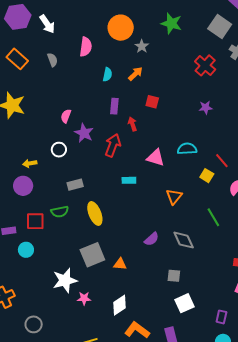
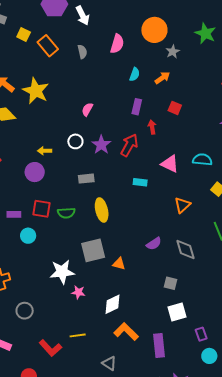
purple star: (84, 133) -> (101, 145), moved
green semicircle: (60, 212) -> (66, 213), moved
purple rectangle: (221, 317) -> (201, 334), moved, turned -40

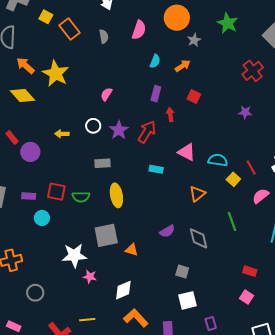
cyan semicircle: (202, 160) -> (218, 160), moved
purple circle: (35, 172) -> (30, 152), moved

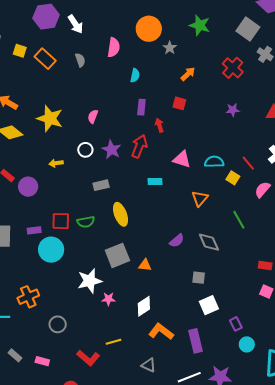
orange arrow: (183, 66) -> (188, 74), moved
yellow star: (56, 74) -> (50, 118), moved
cyan circle: (42, 218) -> (51, 250), size x1.6

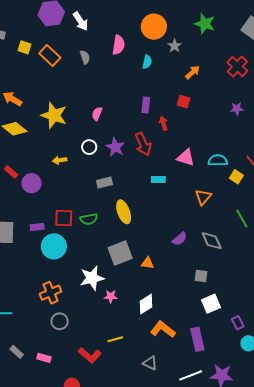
cyan semicircle: (135, 75) -> (147, 62), moved
red arrow: (139, 146) -> (143, 144), turned 135
orange cross: (28, 297) -> (50, 293), moved

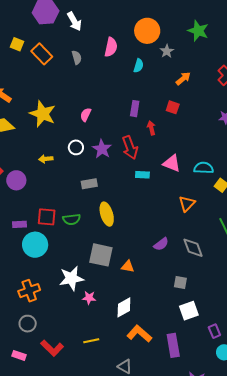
cyan rectangle: (158, 180) -> (142, 175), moved
gray square: (120, 253) -> (101, 255), turned 30
gray circle: (60, 321) -> (28, 324), moved
red L-shape: (90, 355) -> (52, 348), moved

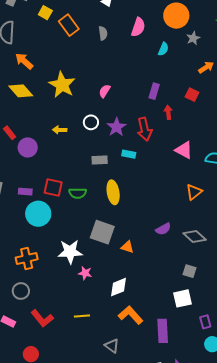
cyan rectangle: (142, 175) -> (129, 154), moved
gray diamond: (193, 248) -> (195, 236), turned -35
gray square: (180, 282) -> (190, 271), moved

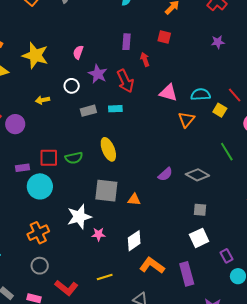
purple star: (117, 127) -> (98, 74), moved
gray rectangle: (100, 160) -> (88, 111), moved
orange triangle: (194, 192) -> (186, 120), moved

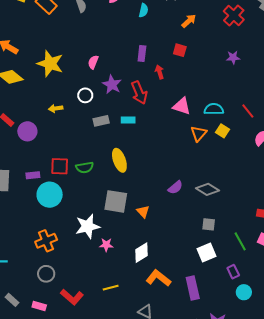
yellow square: (220, 110) -> (222, 131), moved
green line: (227, 152) -> (240, 241), moved
orange triangle: (134, 200) -> (143, 212), turned 40

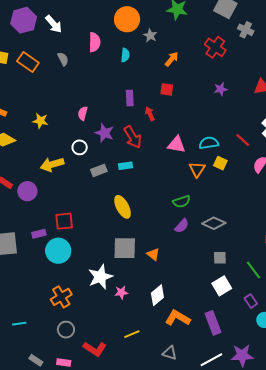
yellow star: (50, 64) -> (40, 121), size x0.6
yellow arrow: (56, 108) -> (52, 164), size x1.6
green semicircle: (85, 167) -> (182, 202), moved

